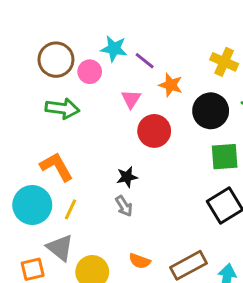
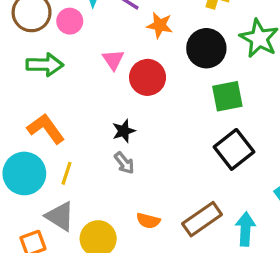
pink triangle: (131, 99) -> (113, 60), moved

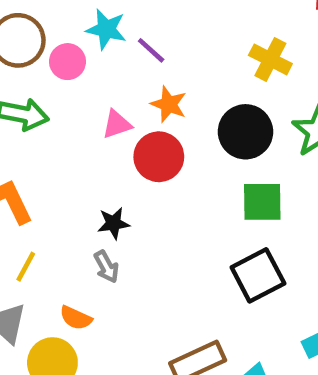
orange star: (160, 25) -> (169, 104), moved
pink triangle: (113, 60) -> (117, 124), turned 35
orange semicircle: (148, 221) -> (76, 318), moved

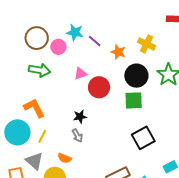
orange star: (169, 104) -> (118, 52), moved
green square: (262, 202) -> (134, 100), moved

